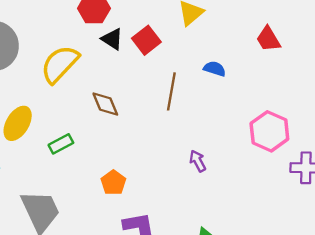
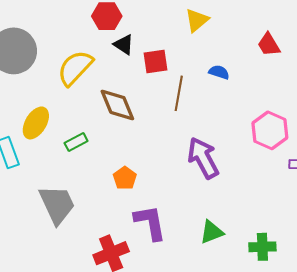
red square: (146, 40) -> (155, 62), moved, turned 30
brown diamond: (105, 104) -> (117, 105), size x1.4
purple arrow: (198, 161) -> (203, 158), size x2.0

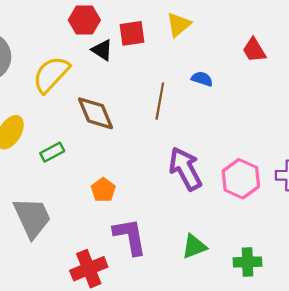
red square: (155, 62) -> (132, 33), moved
pink hexagon: (270, 130) -> (241, 179), moved

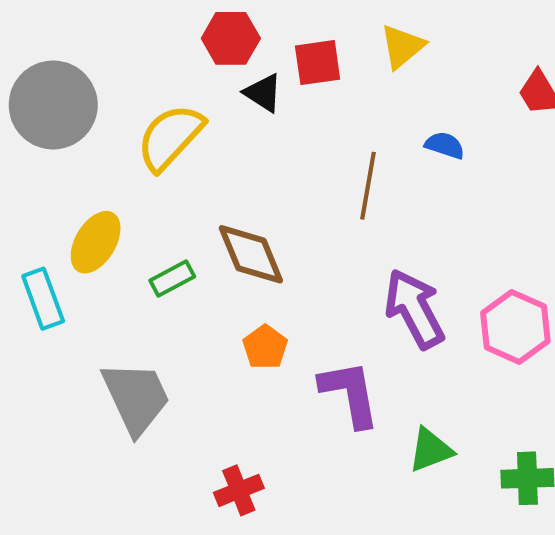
brown diamond: (95, 113) -> (251, 254), moved
purple L-shape: (130, 236) -> (350, 394), moved
red cross: (89, 269) -> (239, 490), size x0.7

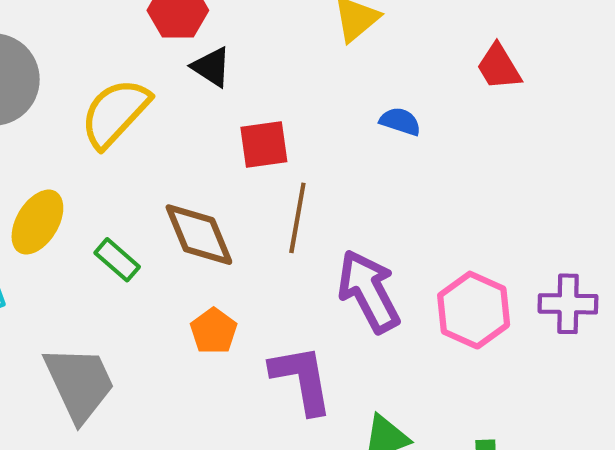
red square: (318, 63) -> (264, 144), moved
brown line: (368, 186) -> (297, 218), moved
green rectangle: (172, 278) -> (117, 260), turned 69

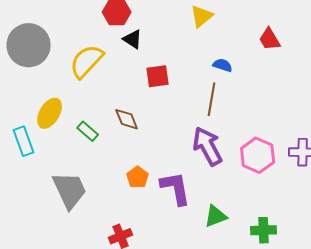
brown line: (297, 218) -> (212, 99), moved
brown diamond: (199, 235) -> (127, 119), size x0.7
orange pentagon: (214, 331) -> (138, 177), moved

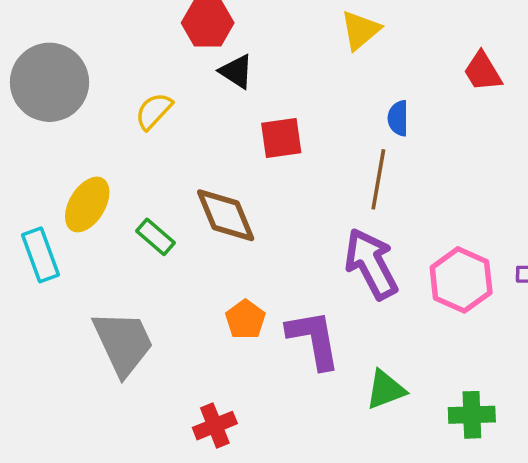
yellow semicircle: (87, 61) -> (154, 111), size x0.6
blue semicircle: (223, 65) -> (398, 118), turned -108
brown diamond: (127, 119) -> (226, 215), size x1.4

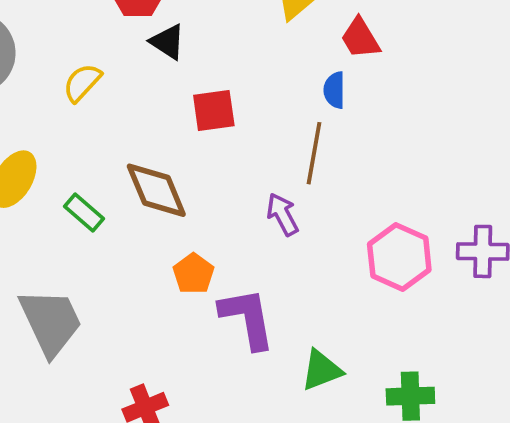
red trapezoid: (483, 71) -> (360, 38), moved
purple arrow: (371, 264) -> (282, 214), moved, size x0.6
orange pentagon: (245, 320) -> (193, 274), moved

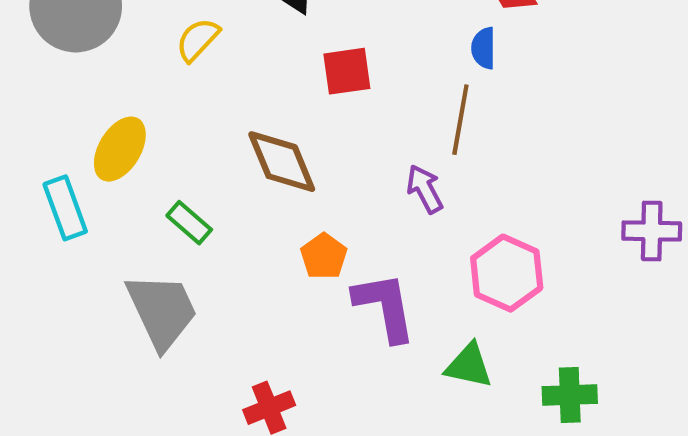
green rectangle: (84, 213) -> (189, 223), moved
pink hexagon: (399, 257) -> (507, 273), moved
green triangle: (321, 370) -> (469, 366), turned 33

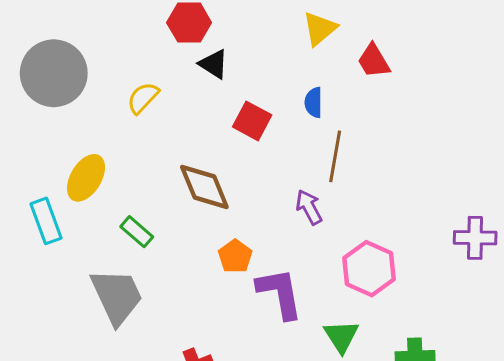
blue semicircle: (484, 48) -> (314, 102), moved
red square: (347, 71) -> (252, 121), turned 36
green triangle: (469, 366) -> (341, 336), turned 45

